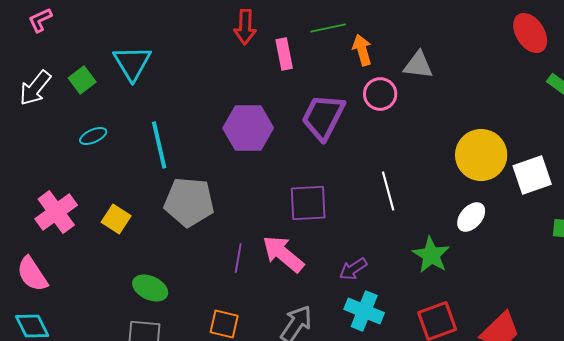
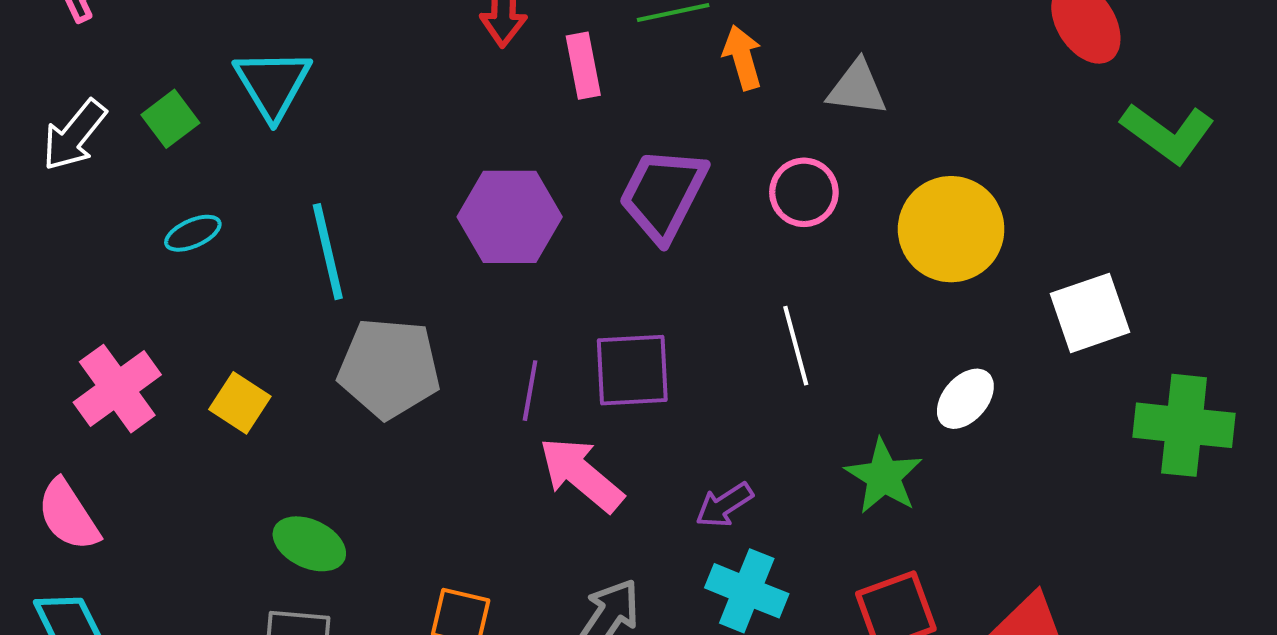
pink circle: (380, 94) -> (804, 192), moved
yellow circle: (481, 155) -> (951, 229), moved
purple line: (238, 258) -> (530, 391), moved

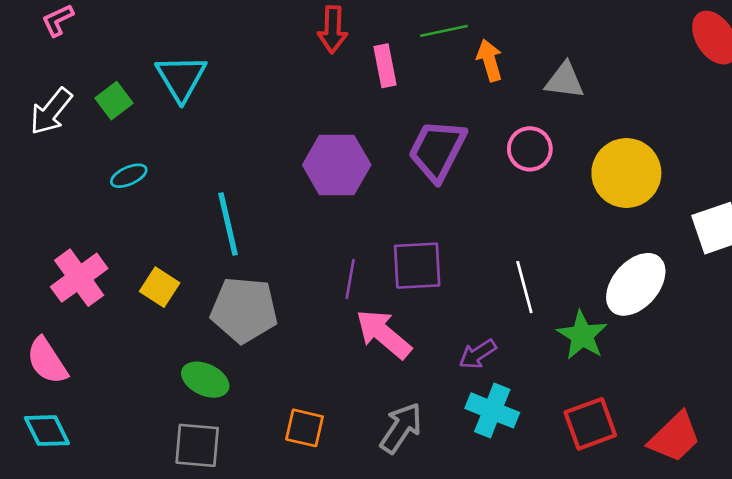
cyan line: (328, 252) -> (228, 224), moved
white line: (796, 346) -> (524, 287), moved
gray pentagon: (389, 368) -> (244, 310), moved
white ellipse: (965, 399) -> (636, 284), size x1.6

